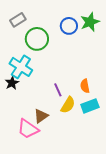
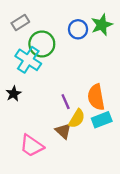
cyan cross: (21, 67) -> (28, 60), moved
orange semicircle: (85, 86) -> (96, 97), size x1.6
brown triangle: (41, 116) -> (63, 131), moved, turned -42

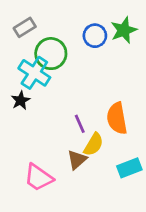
black star: (14, 94) -> (21, 100), moved
cyan rectangle: (102, 120) -> (129, 168), moved
brown triangle: (63, 131) -> (77, 160), turned 36

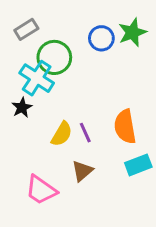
yellow semicircle: (94, 144) -> (62, 134), moved
cyan rectangle: (129, 168) -> (138, 165), moved

